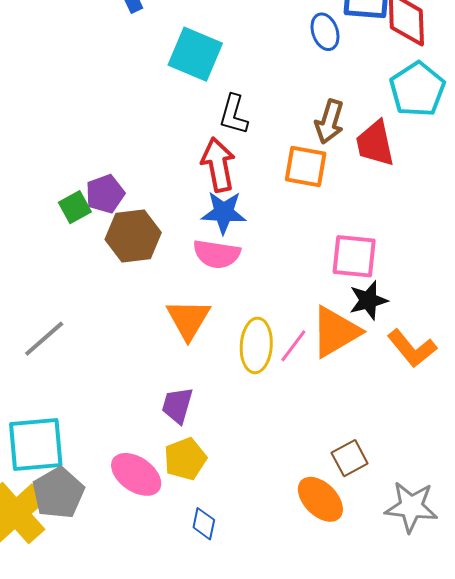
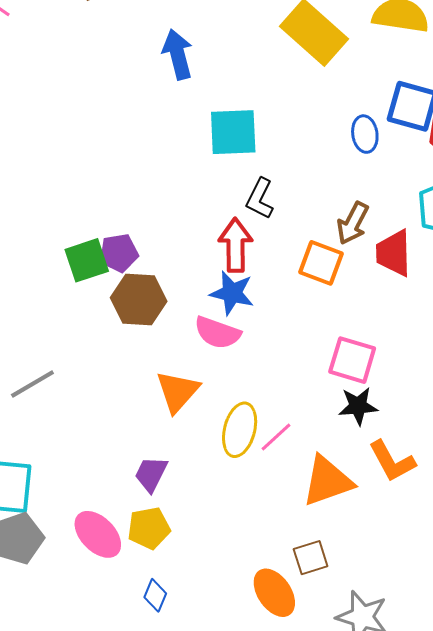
cyan square: (195, 54) -> (233, 132), turned -36
green square: (75, 207) -> (87, 260), size x1.4
orange triangle: (335, 332) -> (327, 481), moved

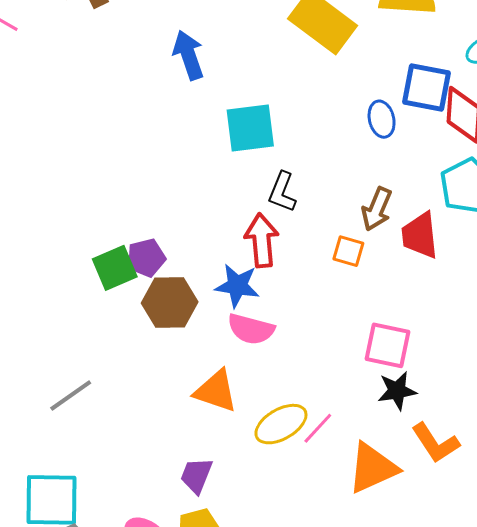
orange square: (321, 263) -> (348, 251), size x0.7
blue star: (232, 293) -> (237, 286), moved
orange triangle: (178, 391) -> (216, 391), turned -48
yellow ellipse: (240, 430) -> (281, 424), turned 50

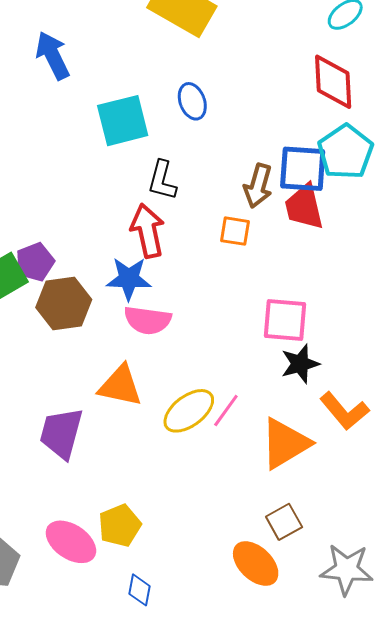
blue square: (427, 88) -> (303, 169), moved
blue ellipse: (382, 119) -> (192, 101), moved
purple trapezoid: (196, 475) -> (61, 433), moved, size x1.4

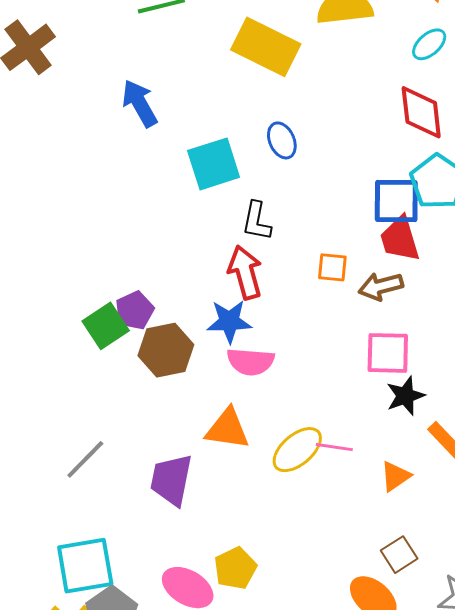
brown arrow: (258, 186) -> (381, 286), moved, turned 63
pink line: (226, 411) -> (334, 447), turned 66
orange triangle: (285, 443) -> (395, 476), size x0.6

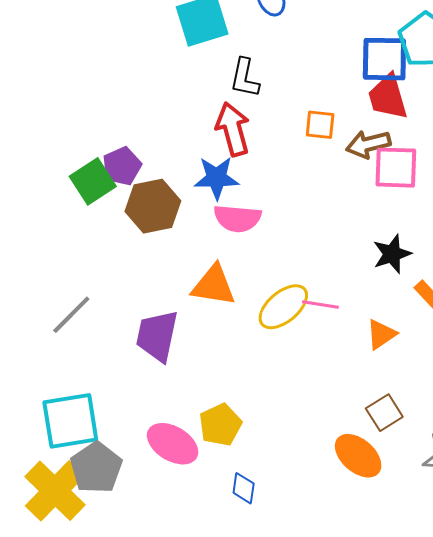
pink square: (388, 353) -> (396, 168), moved

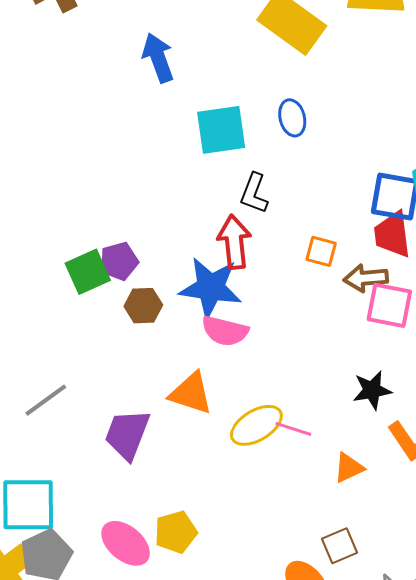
blue star: (217, 178) -> (211, 288), size x1.4
brown hexagon: (153, 206) -> (143, 306), size x0.7

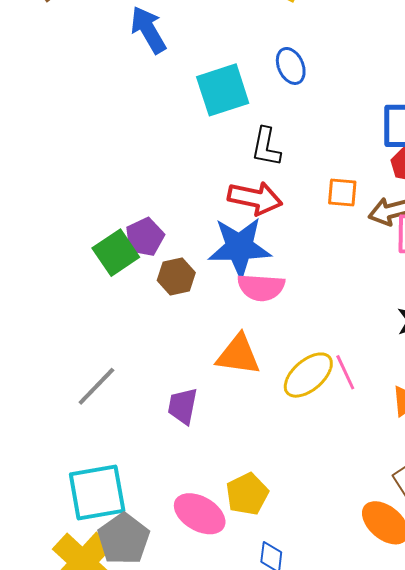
red arrow: (234, 242) -> (255, 198), turned 118
pink line: (293, 429) -> (345, 372), turned 57
purple trapezoid: (127, 434) -> (183, 406), size x0.7

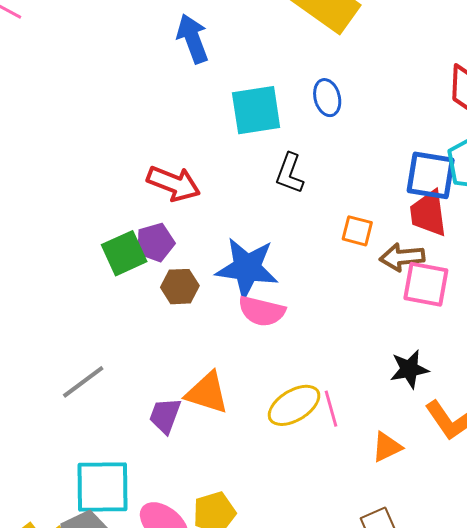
red arrow: (255, 198) -> (174, 184), moved
orange triangle: (238, 355) -> (207, 393), moved
cyan square: (97, 493) -> (102, 487), moved

